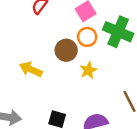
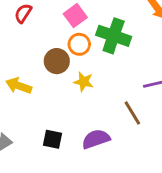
yellow star: (88, 70) -> (84, 82), turned -30

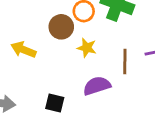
brown line: (132, 113) -> (125, 62), moved, turned 30
purple semicircle: (96, 139) -> (97, 86), moved

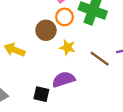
brown line: (125, 62) -> (100, 59), turned -54
purple semicircle: (97, 86) -> (63, 79), moved

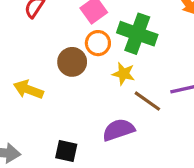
yellow star: (68, 48) -> (124, 74), moved
purple semicircle: (63, 79) -> (119, 130), moved

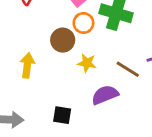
yellow star: (124, 74) -> (87, 63), moved
yellow arrow: (28, 90) -> (27, 65), turned 80

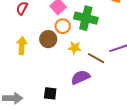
yellow star: (87, 63) -> (75, 48), moved
yellow arrow: (27, 65) -> (22, 46), moved

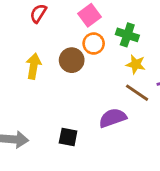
green cross: (86, 18) -> (127, 35), size x0.7
yellow star: (75, 48) -> (136, 64), moved

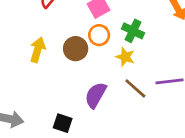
yellow star: (136, 64) -> (125, 57), moved
purple semicircle: (113, 118) -> (96, 95), moved, turned -48

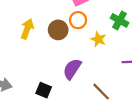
green cross: (133, 31) -> (120, 20), moved
brown line: (135, 88) -> (101, 92), moved

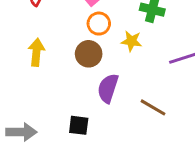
brown circle: (58, 30) -> (89, 54), moved

